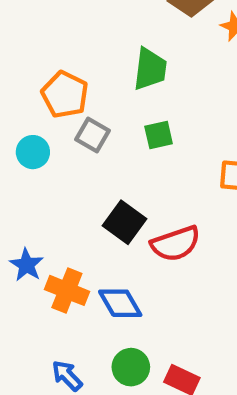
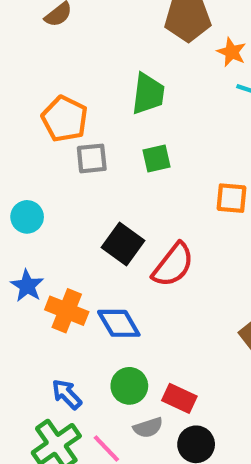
gray square: (93, 135) -> (92, 158), turned -36
cyan circle: (33, 152) -> (27, 217), moved
red semicircle: (176, 244) -> (173, 265), turned -33

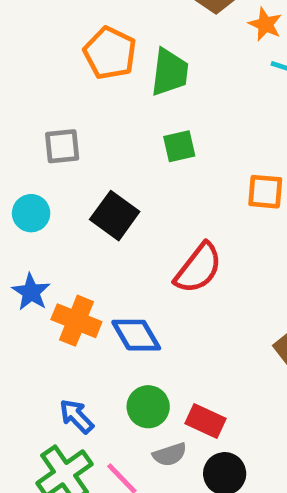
orange pentagon: (65, 119) -> (110, 53), moved
gray square: (92, 158) -> (62, 146), moved
black square: (123, 244) -> (115, 216), moved

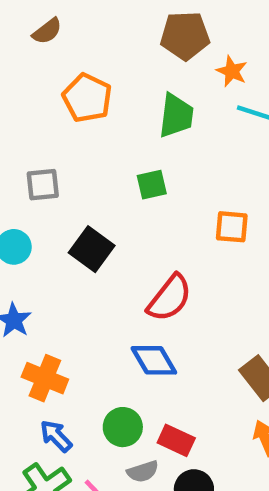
green trapezoid: (170, 72) -> (176, 116), moved
orange cross: (76, 321) -> (45, 378), moved
blue diamond: (136, 335) -> (154, 360), moved

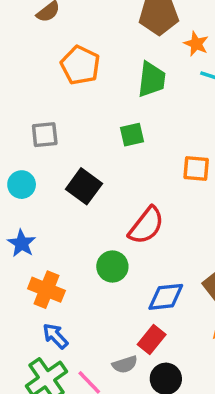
blue diamond: (154, 360) -> (166, 297), moved, turned -66
green circle: (123, 427) -> (112, 267), moved
red rectangle: (176, 440) -> (152, 340), turned -76

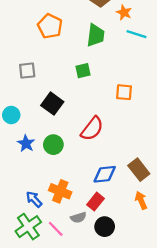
cyan circle: (22, 185) -> (11, 115), moved
blue star: (22, 243) -> (26, 143), moved
green circle: (112, 267) -> (53, 145), moved
orange cross: (46, 290) -> (60, 191), moved

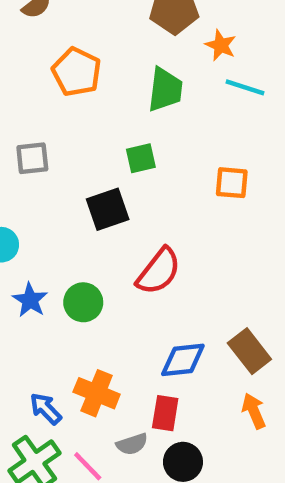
orange square: (124, 92) -> (232, 183), moved
black square: (52, 104) -> (108, 209), moved, turned 35
red rectangle: (96, 202) -> (165, 413), turned -30

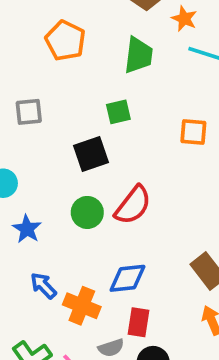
green circle: (83, 302) -> (87, 212), moved
blue diamond: (183, 360) -> (128, 278), moved
blue arrow: (46, 409) -> (43, 286), moved

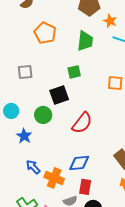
green circle: (87, 212) -> (43, 115), moved

